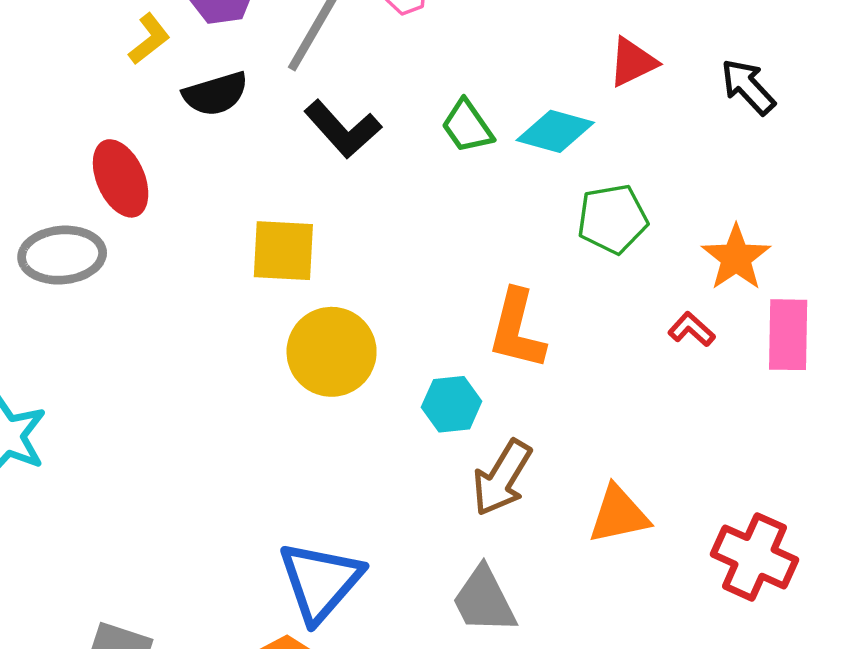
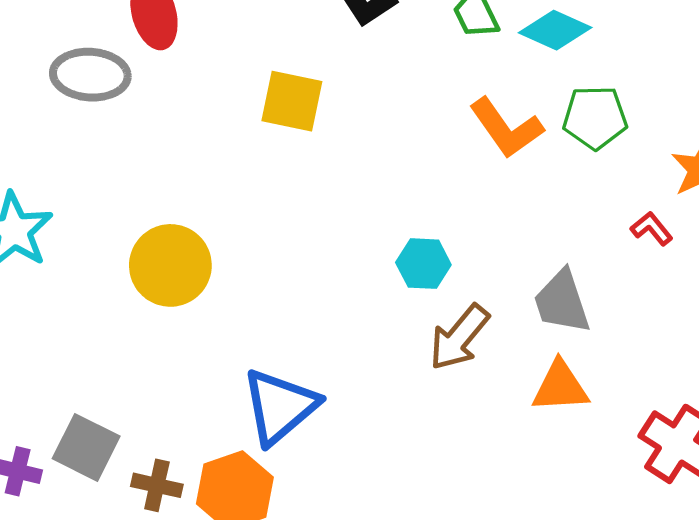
orange L-shape: (517, 329) -> (506, 128), moved, turned -58
yellow circle: (332, 352) -> (170, 265), moved
gray trapezoid: (484, 600) -> (562, 302), moved

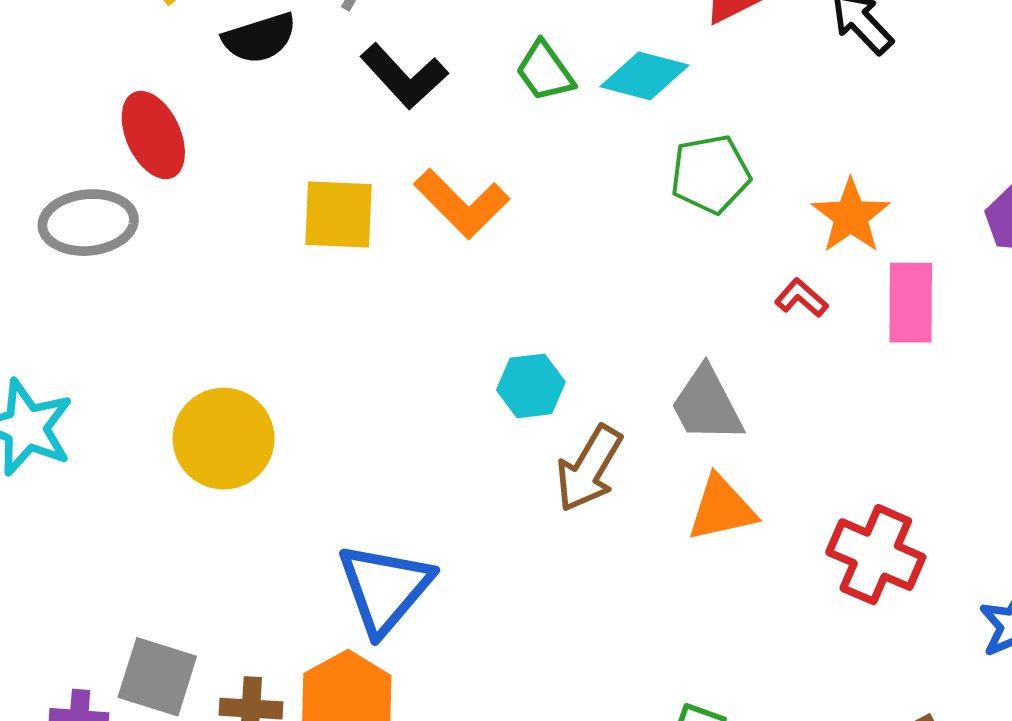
orange L-shape: (506, 128) -> (462, 204), moved

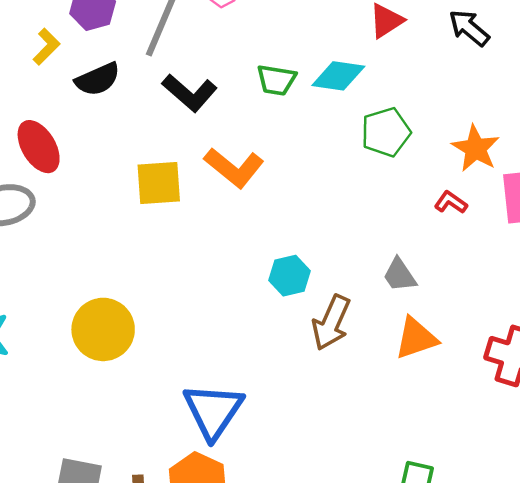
green trapezoid: (545, 71) -> (276, 80), turned -39
gray trapezoid: (707, 405) -> (400, 275), size x0.7

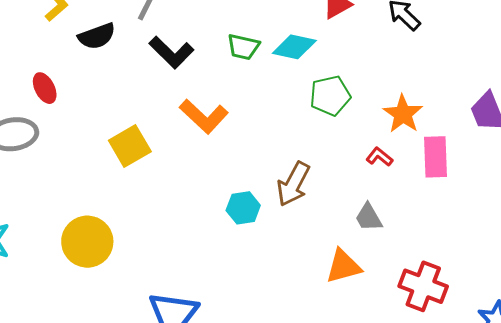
red ellipse: (39, 147) -> (45, 88), size x0.7
yellow square: (159, 183) -> (130, 146), moved, turned -30
gray trapezoid: (400, 275) -> (369, 217), moved
brown arrow: (331, 323) -> (293, 184), moved

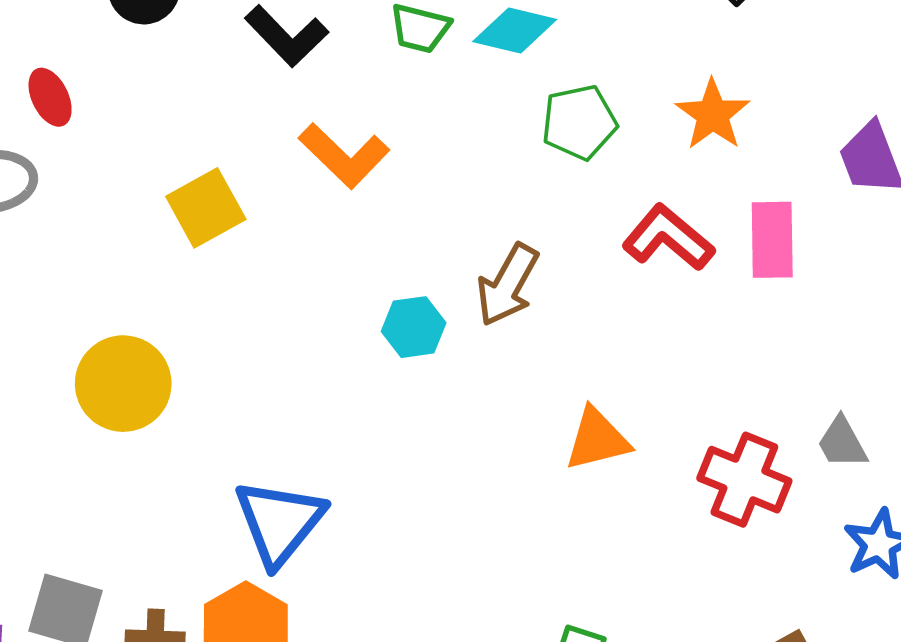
orange star: (403, 114) -> (713, 115), moved
red L-shape: (379, 157) -> (668, 238), size x1.8
gray trapezoid: (369, 217) -> (842, 443), moved

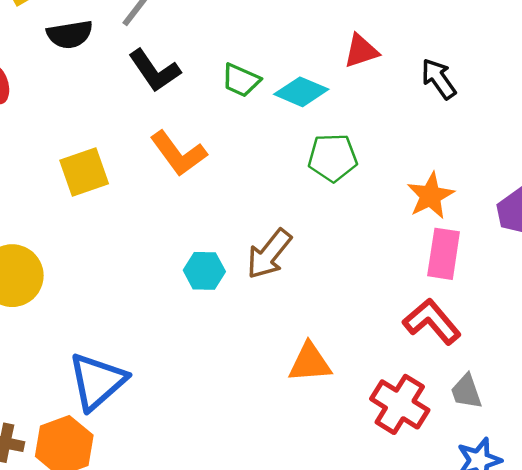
orange star: (713, 115) -> (430, 196), moved
red L-shape: (668, 238) -> (432, 322), moved

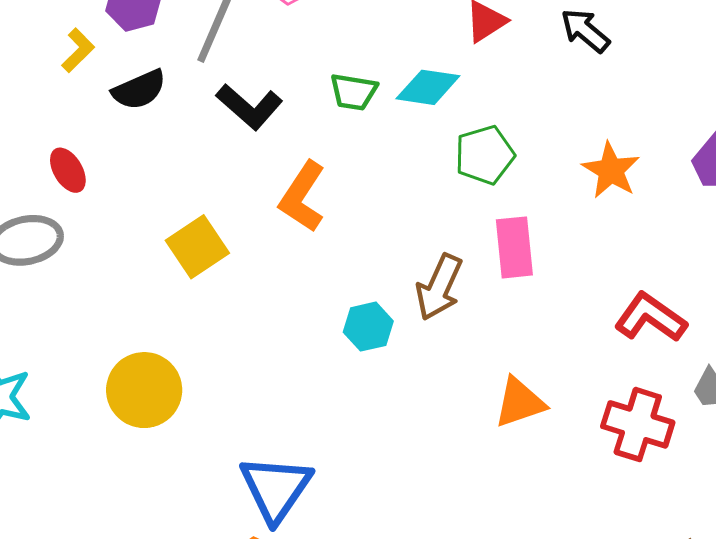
orange L-shape: (178, 154) -> (302, 197), turned 84
pink rectangle: (444, 254) -> (514, 247), moved

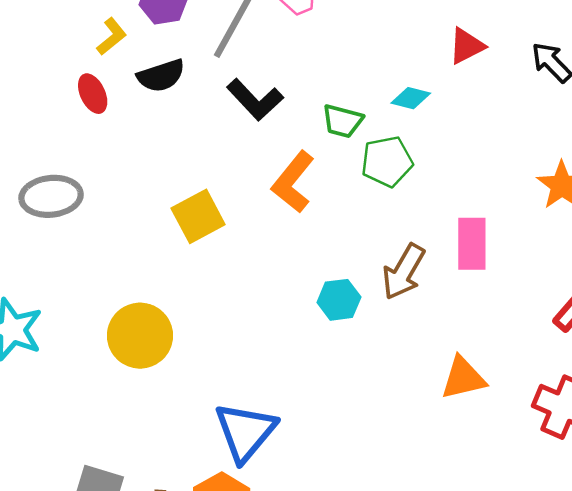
cyan diamond: (428, 87) -> (411, 98), size x0.7
green trapezoid: (354, 92) -> (342, 121), moved
green pentagon: (485, 155) -> (387, 162), moved
red ellipse: (68, 170) -> (93, 94), moved

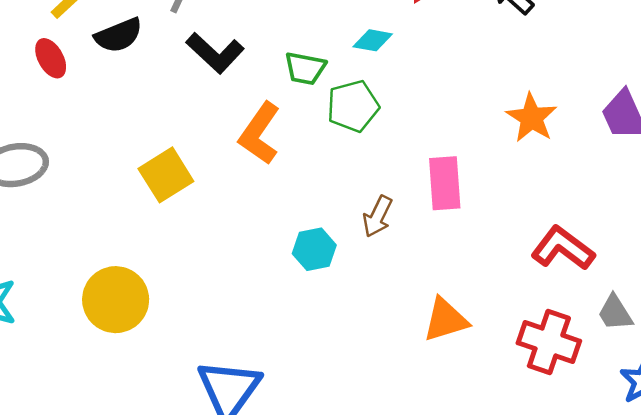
brown arrow: (404, 272) -> (378, 216), size x0.7

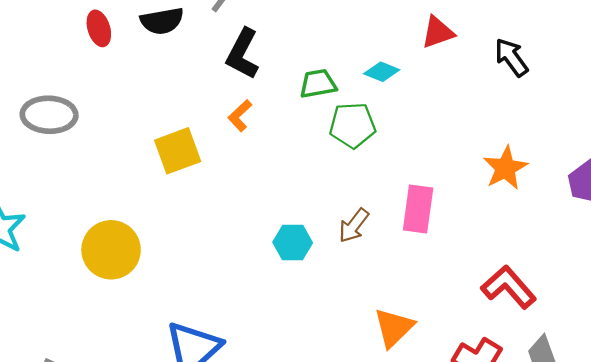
black L-shape: (215, 53) -> (243, 54), turned 63
green trapezoid: (305, 68) -> (318, 84), turned 147
orange L-shape: (260, 133) -> (240, 116), moved, size x0.6
orange triangle: (446, 320) -> (394, 328), turned -39

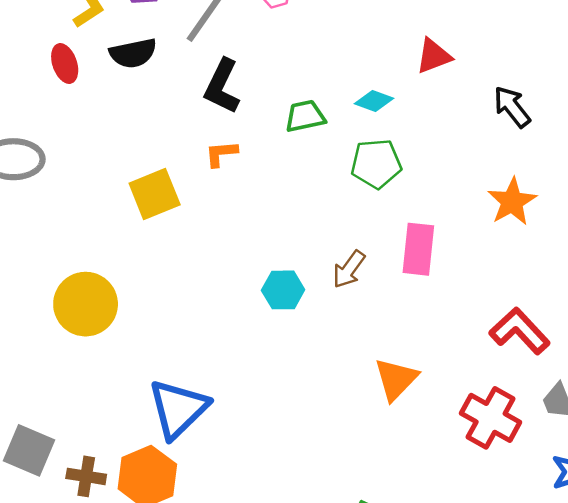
black arrow: (511, 57) -> (512, 107), moved
orange L-shape: (240, 116) -> (221, 154), turned 40
green pentagon: (352, 125) -> (376, 164), moved

